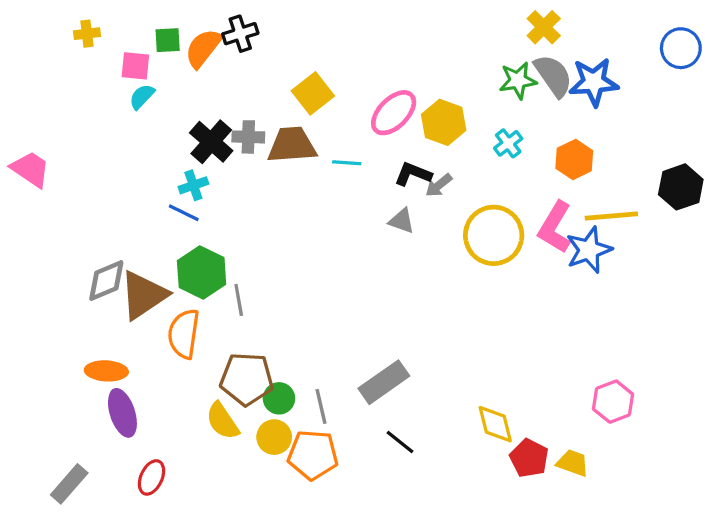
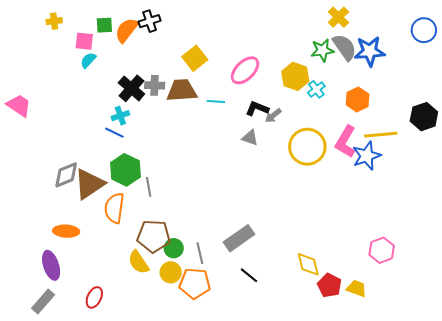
yellow hexagon: (444, 122) -> (295, 76), moved
purple ellipse: (122, 413) -> (51, 265), moved

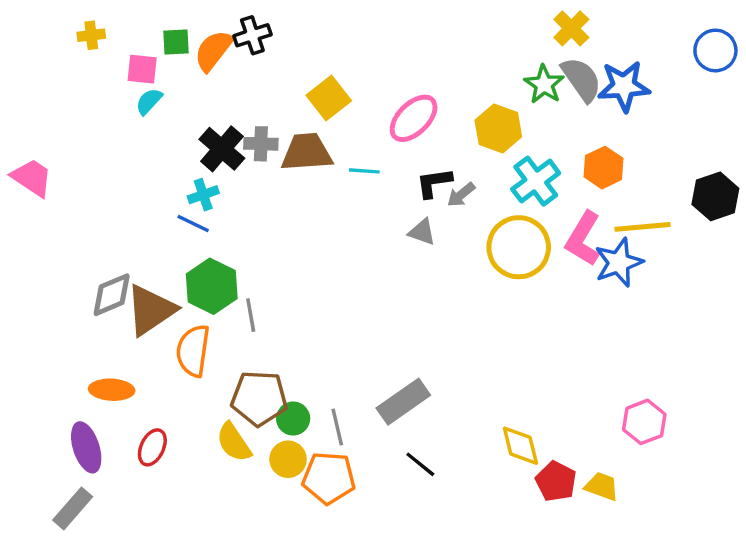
green star: (322, 50) -> (544, 84), turned -30
cyan cross: (316, 89) -> (536, 181), moved, size x1.6
black L-shape: (257, 109) -> (434, 183), turned -30
red ellipse: (94, 297) -> (152, 447), moved

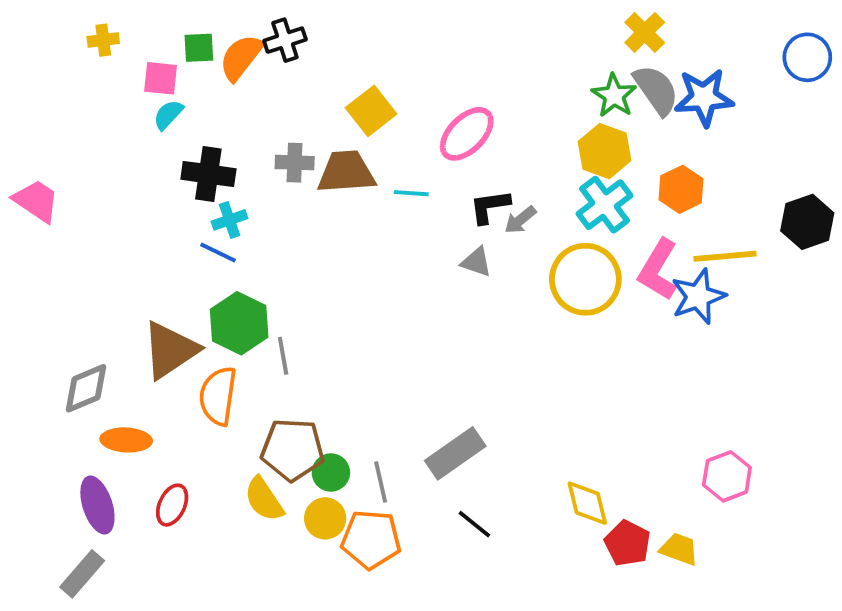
yellow hexagon: (498, 129) -> (604, 151), moved
black cross: (222, 149) -> (208, 174), moved, turned -33
gray diamond: (112, 295) -> (86, 388), moved

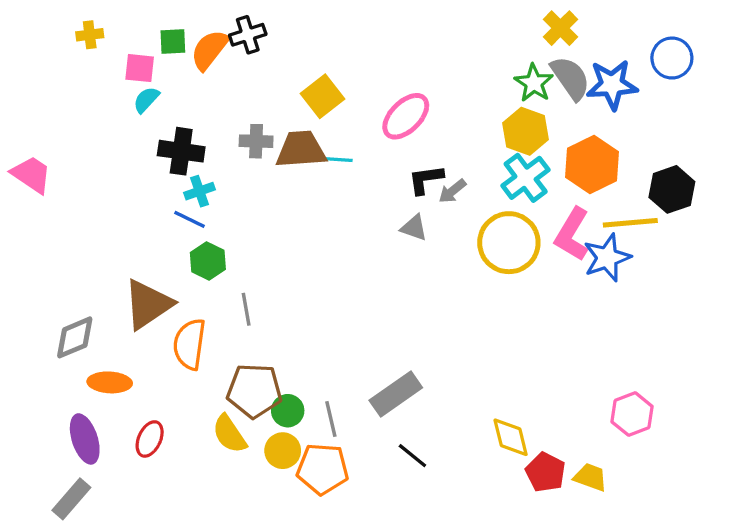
blue circle: (807, 57) -> (672, 58), moved
orange hexagon: (681, 189) -> (592, 164), size x1.4
cyan line: (411, 193) -> (338, 160), moved
black hexagon: (807, 222) -> (672, 189), moved
green hexagon: (239, 323) -> (208, 261), moved, size x0.7

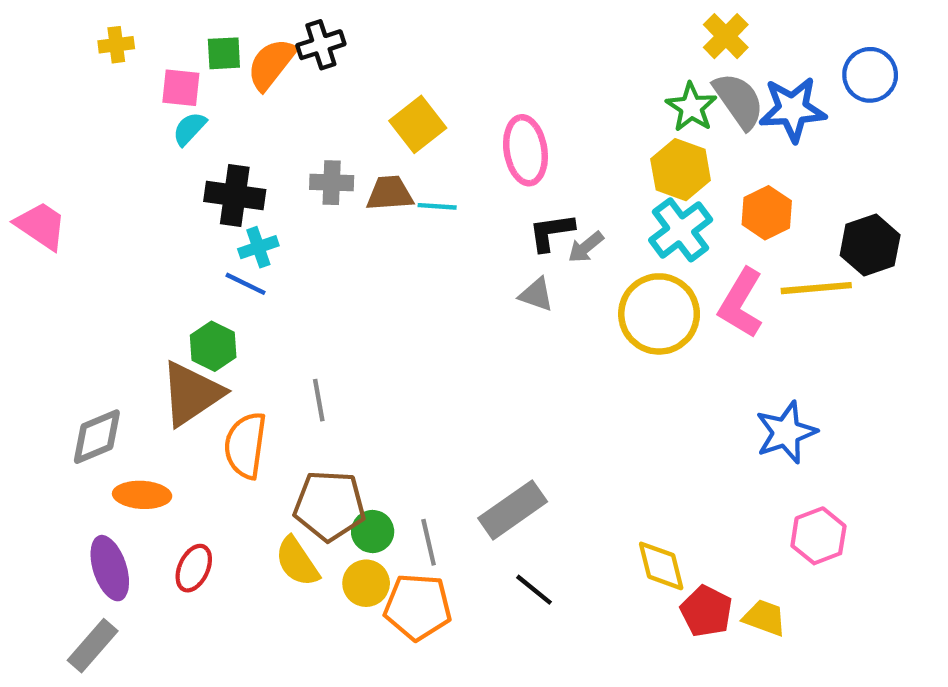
pink ellipse: (406, 116) -> (525, 150), turned -54
brown trapezoid: (301, 150) -> (390, 193), size x0.7
orange hexagon: (592, 164) -> (767, 213), size x0.7
blue star: (607, 258) -> (786, 432), moved
green hexagon: (208, 261) -> (213, 346), moved

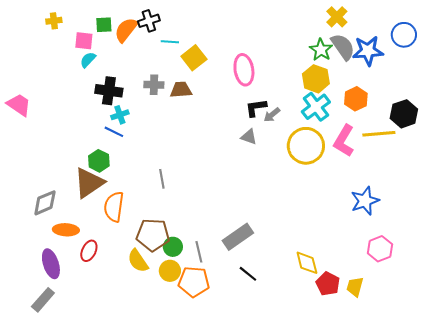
cyan line: (437, 206) -> (170, 42), moved
gray line: (319, 400) -> (162, 179), moved
red ellipse: (194, 568) -> (89, 251), moved
yellow trapezoid: (765, 618) -> (355, 287), turned -95

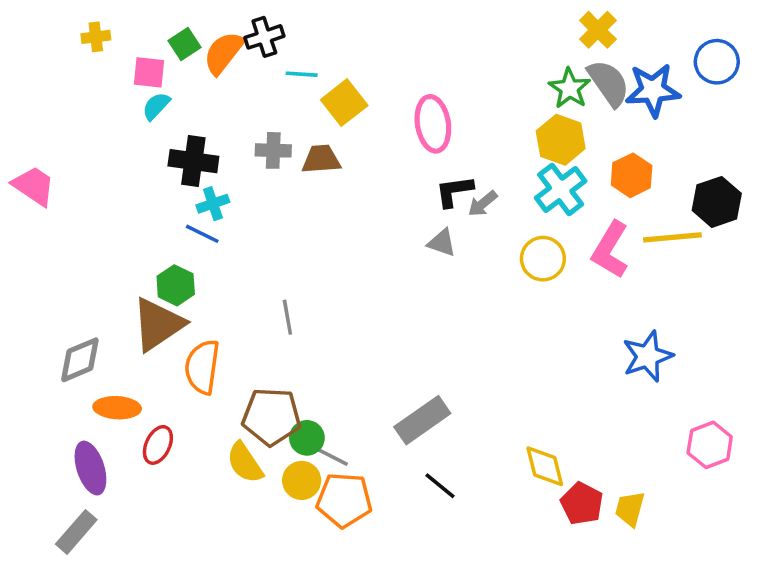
green square: (104, 25) -> (185, 44), turned -30
yellow circle: (306, 146) -> (543, 259), size x0.7
pink hexagon: (380, 249) -> (710, 445), moved
gray line: (199, 252) -> (330, 456), moved, turned -50

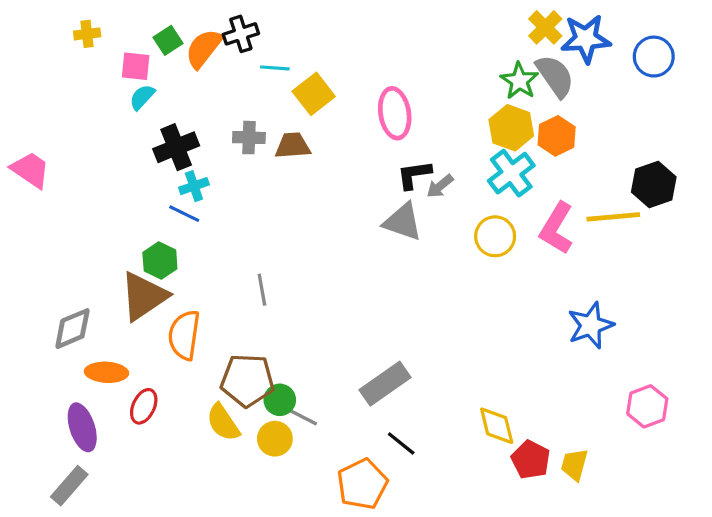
blue star: (653, 90) -> (586, 39), moved
black cross: (193, 161) -> (176, 147), turned -30
orange hexagon: (632, 175) -> (557, 136), moved
gray triangle: (442, 243) -> (403, 222), size x1.5
orange pentagon: (344, 500) -> (362, 484), moved, turned -30

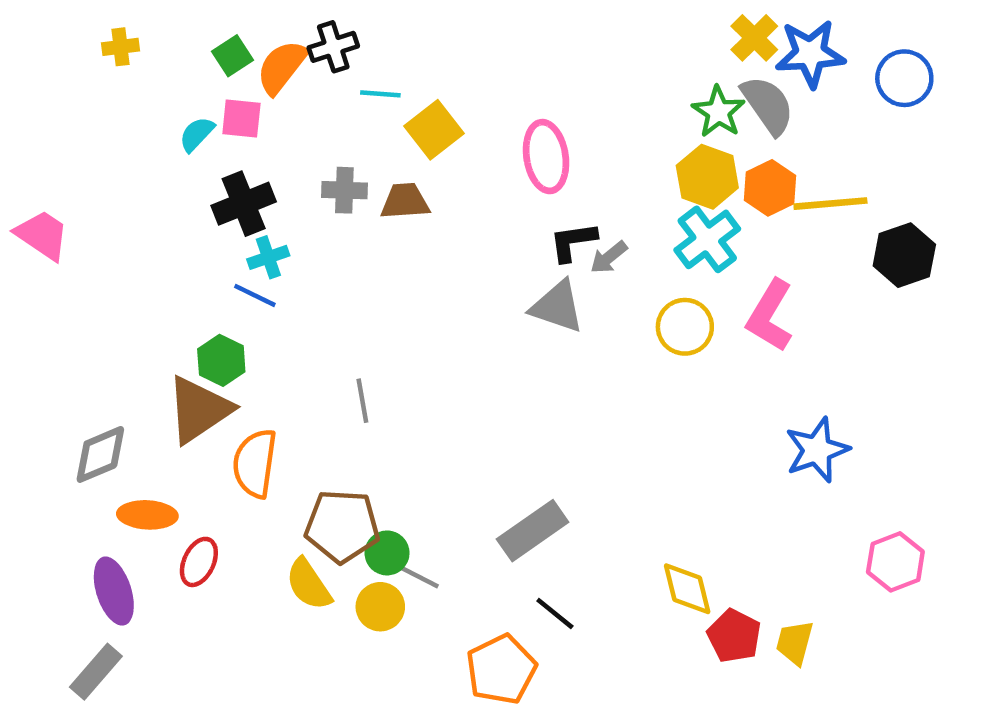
pink square: (136, 66) -> (241, 119), moved
yellow line: (613, 217) -> (830, 204), moved

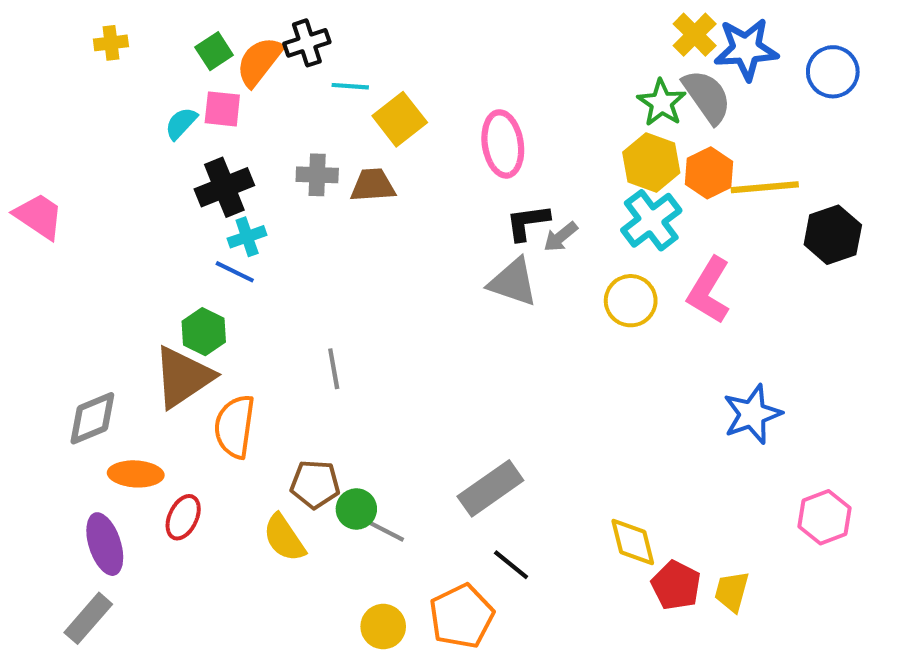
brown pentagon: (342, 526) -> (315, 484), size x0.7
yellow circle: (380, 607) -> (383, 627), moved

